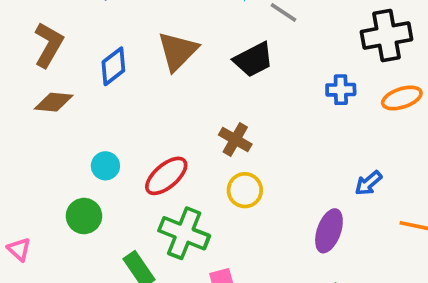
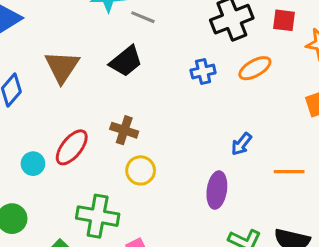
cyan circle: (105, 166) -> (33, 164), moved
red ellipse: (166, 176) -> (72, 147), moved

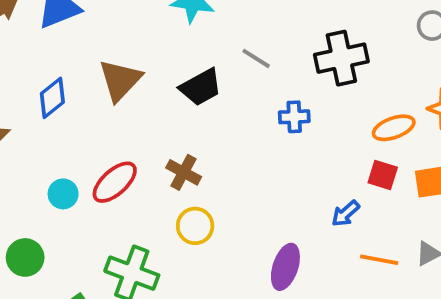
gray line: (143, 17) -> (256, 58), moved
red square: (284, 20) -> (383, 175), moved
orange ellipse: (255, 68) -> (394, 128), moved
blue arrow: (241, 144) -> (346, 213), moved

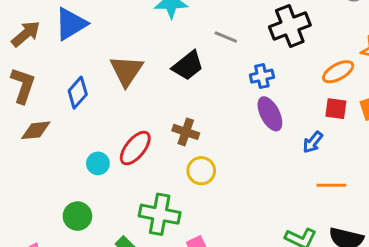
orange line: (379, 260) -> (331, 185), moved
purple ellipse: (285, 267) -> (270, 114), moved, turned -36

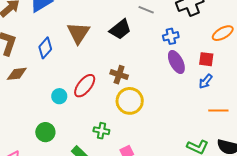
red square: (336, 109) -> (206, 59), moved
yellow circle: (201, 171) -> (130, 101), size x1.4
green cross: (160, 214) -> (101, 131), size x0.6

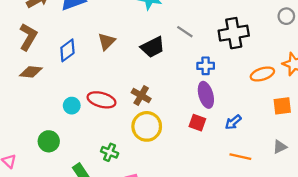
brown triangle: (78, 33) -> (107, 42), size x0.7
red square: (206, 59) -> (197, 123), moved
red ellipse: (85, 86) -> (102, 100), turned 55

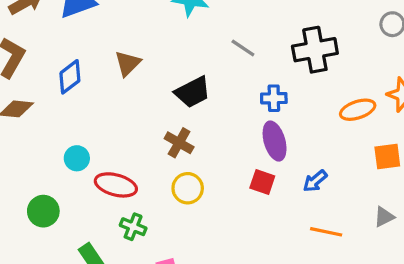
black trapezoid: (153, 47) -> (193, 92), moved
red ellipse: (102, 100) -> (116, 185), moved
yellow circle: (147, 126) -> (188, 188), size x0.7

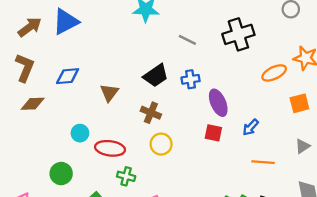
brown triangle: (128, 63) -> (109, 93), moved
blue diamond: (70, 77) -> (68, 76), turned 40
blue cross: (274, 98) -> (191, 79), moved

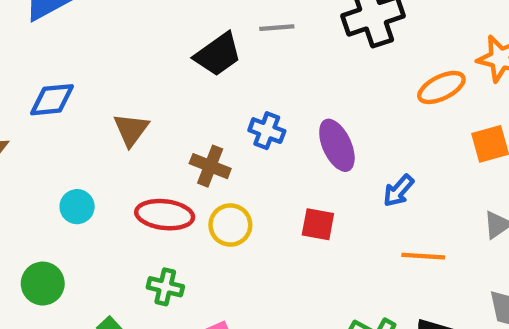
gray line: (187, 40) -> (277, 28), turned -30
black trapezoid: (156, 76) -> (218, 54), moved
blue cross: (191, 79) -> (267, 131), moved, turned 30
red square: (213, 133) -> (318, 224), moved
red ellipse: (110, 148) -> (165, 215), moved

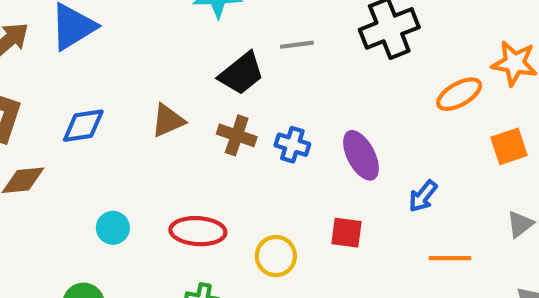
brown triangle: (131, 130) -> (168, 120), moved, turned 33
brown cross: (210, 166) -> (237, 135), moved
yellow circle: (230, 225) -> (276, 256), moved

